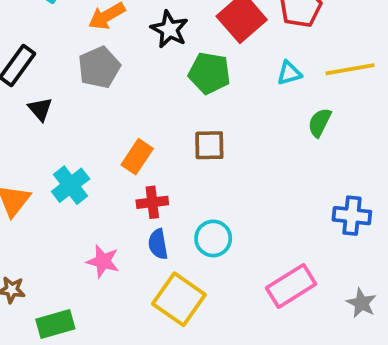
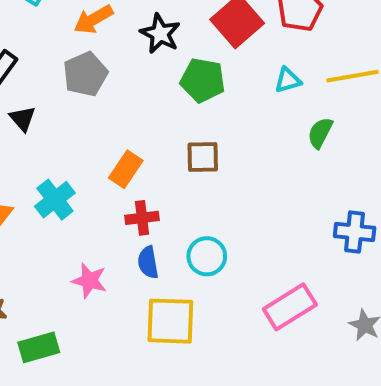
yellow square: (179, 299) -> (170, 321), turned -33

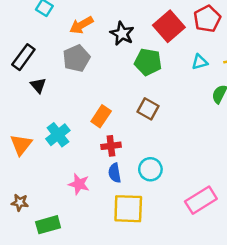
brown square: (203, 157) -> (148, 109), turned 30

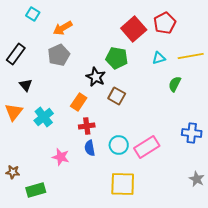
black star: (122, 34) -> (96, 77), moved
black triangle: (38, 85) -> (26, 85), moved
orange triangle: (21, 145) -> (14, 112), moved
pink rectangle: (201, 200) -> (147, 147), moved
yellow square: (128, 209) -> (123, 184), moved

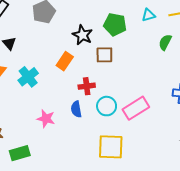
green pentagon: (117, 58) -> (115, 24), moved
brown square: (117, 96) -> (104, 55), turned -30
red cross: (87, 126) -> (87, 86), moved

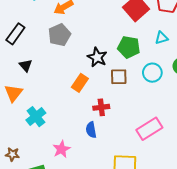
cyan cross: (28, 77) -> (36, 117), moved
cyan circle: (107, 106) -> (152, 73), moved
pink star: (46, 119) -> (61, 149), moved, turned 30

